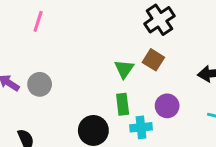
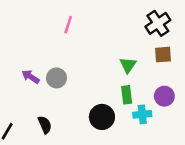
pink line: (38, 21) -> (68, 25), moved
brown square: (153, 60) -> (163, 55), moved, turned -36

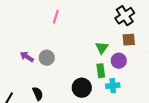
purple circle: (164, 96) -> (119, 61), moved

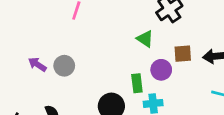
brown square: (129, 40) -> (183, 54), moved
green triangle: (102, 48) -> (145, 39), moved, turned -32

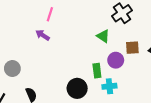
purple arrow: (37, 64) -> (43, 35), moved
gray circle: (64, 66) -> (12, 69), moved

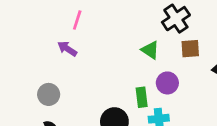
brown square: (132, 48) -> (190, 49), moved
gray circle: (12, 69) -> (49, 94), moved

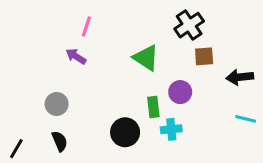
green triangle: (150, 50) -> (146, 58), moved, size x1.4

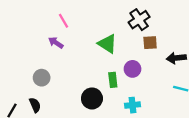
pink line: (86, 27) -> (63, 21), turned -48
cyan cross: (171, 129) -> (132, 105), moved
black semicircle: (60, 141) -> (35, 105), moved

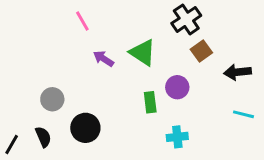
purple arrow: (56, 43) -> (103, 59), moved
brown square: (150, 43) -> (201, 51), turned -32
black circle: (92, 98) -> (85, 128), moved

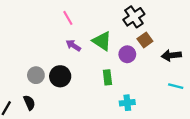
pink line: (82, 21) -> (68, 18), moved
purple circle: (177, 87) -> (127, 54), moved
black circle: (85, 128) -> (60, 76), moved

